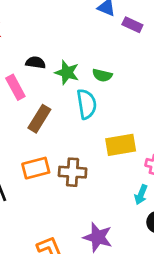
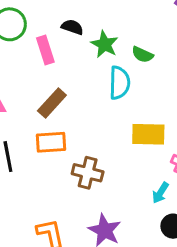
brown rectangle: (39, 119) -> (52, 103), moved
brown cross: (73, 172) -> (88, 173), moved

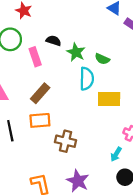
yellow rectangle: (148, 134) -> (109, 99), moved

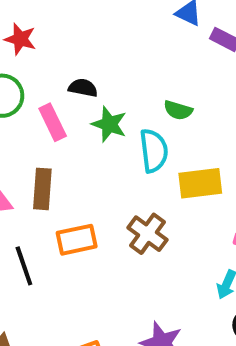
green star: (76, 52) -> (109, 124), moved
brown rectangle: (40, 93) -> (42, 189), moved, turned -30
brown cross: (66, 141) -> (148, 234), moved, turned 30

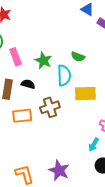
black semicircle: (83, 88) -> (28, 84), moved
brown cross: (148, 234) -> (50, 107), moved, turned 30

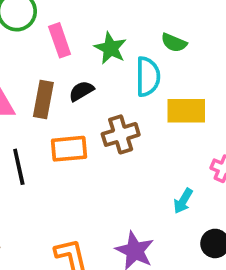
black semicircle: (28, 84) -> (81, 91), turned -48
cyan arrow: (94, 145) -> (183, 201), moved

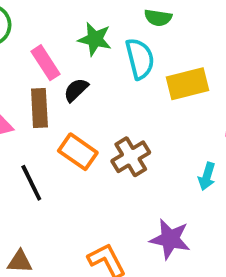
pink rectangle: (60, 40) -> (45, 63), moved
brown cross: (121, 134) -> (131, 157), moved
orange rectangle: (69, 149) -> (78, 152), turned 54

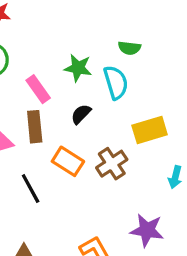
yellow rectangle: (188, 84) -> (150, 130), moved
black semicircle: (76, 90) -> (81, 114), moved

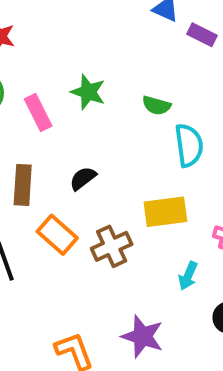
green star: (78, 68) -> (88, 92), moved
cyan semicircle: (116, 82) -> (189, 145), moved
pink rectangle: (38, 89) -> (38, 112), moved

